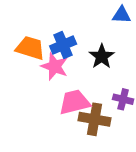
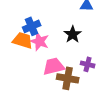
blue cross: (63, 45) -> (32, 26), moved
orange trapezoid: (30, 48) -> (23, 40), moved

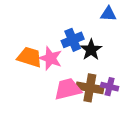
blue cross: (32, 26) -> (73, 40), moved
brown cross: (68, 78) -> (90, 88), moved

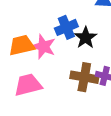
orange trapezoid: (30, 57) -> (22, 45), turned -30
pink trapezoid: (68, 89) -> (28, 85), moved

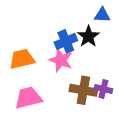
black star: (86, 38) -> (88, 36), moved
pink star: (43, 47) -> (61, 60), moved

